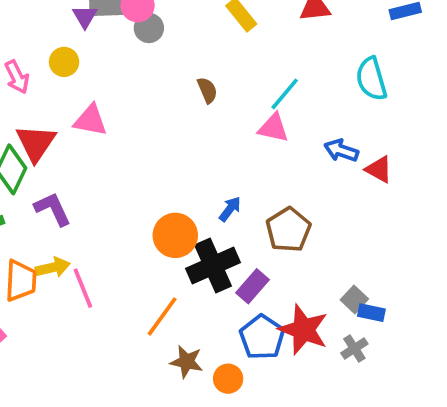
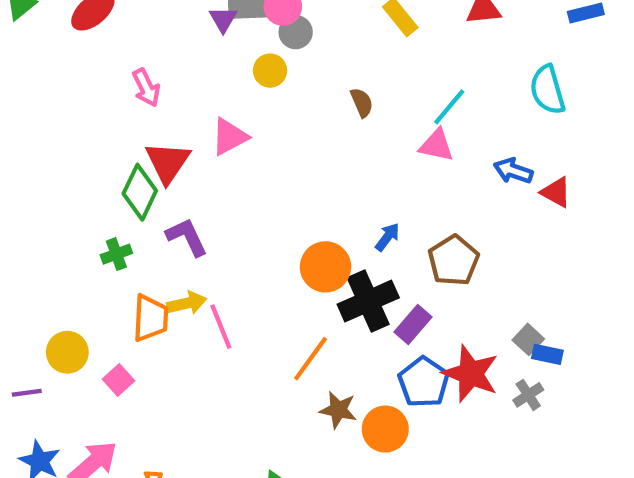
yellow circle: (64, 62) -> (270, 71), moved
pink triangle: (90, 120) -> (229, 137), turned -39
orange circle: (228, 379) -> (385, 429), size x1.4

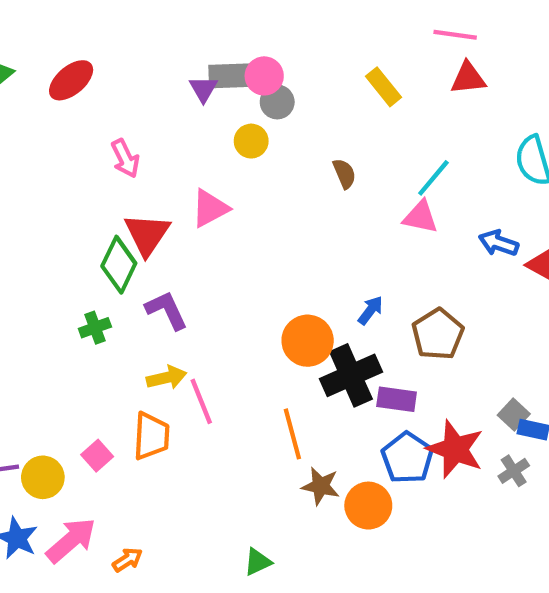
orange trapezoid: (151, 318) -> (151, 436), moved
purple rectangle: (413, 324) -> (397, 399), turned 57
yellow circle: (67, 352) -> (43, 477), moved
orange line: (311, 359) -> (292, 434), turned -51

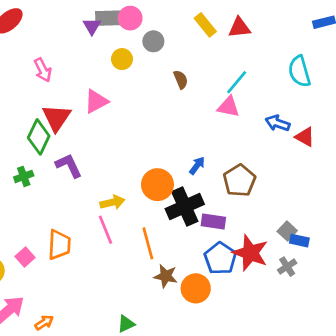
red triangle: (468, 78) -> (239, 28), moved
gray circle: (277, 102) -> (153, 41), moved
yellow arrow: (167, 378) -> (112, 202), moved
pink line: (201, 401) -> (106, 230), moved

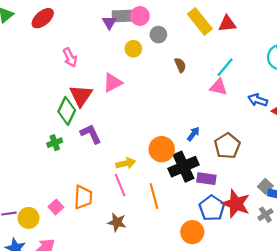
yellow rectangle: (205, 25) -> (200, 21), size x1.4
brown star: (166, 276) -> (117, 222), moved

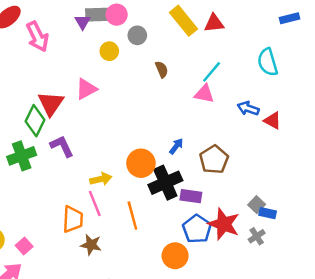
pink arrow: (70, 57) -> (37, 37), moved, size x1.4
green cross: (55, 143) -> (22, 156), size x1.6
orange trapezoid: (83, 197) -> (73, 219), moved
pink square: (56, 207) -> (24, 246), moved

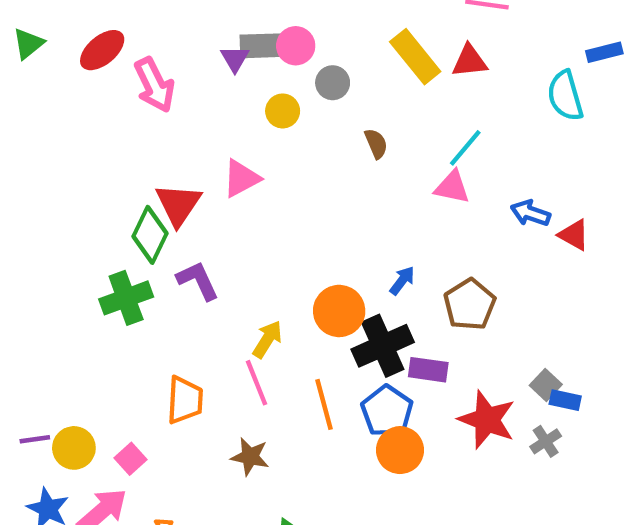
cyan semicircle: (268, 62) -> (565, 96), moved
yellow arrow: (101, 179) -> (267, 339), turned -45
orange trapezoid: (73, 219) -> (185, 400), moved
blue pentagon: (197, 229) -> (387, 411), moved
orange circle: (175, 256) -> (400, 450), moved

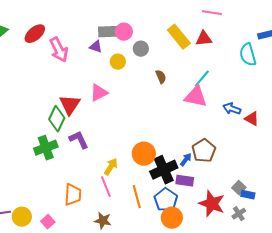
purple triangle: (235, 59) -> (96, 47), moved, turned -40
pink triangle: (452, 187) -> (196, 97), size x1.4
blue arrow: (402, 281) -> (186, 160), moved

